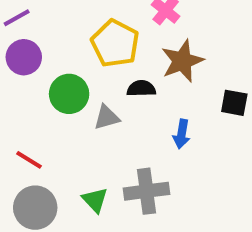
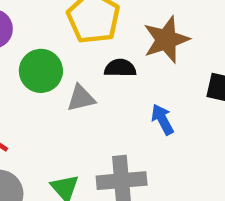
blue arrow: (182, 134) -> (162, 119), turned 140

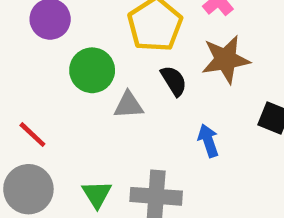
black semicircle: (120, 68) -> (174, 81), turned 48

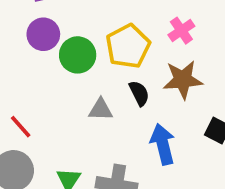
green circle: (92, 70) -> (78, 55), moved
blue arrow: (208, 141) -> (163, 144), size x1.5

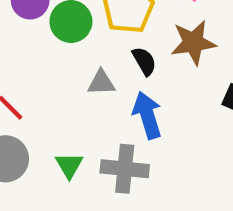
blue arrow: (163, 144) -> (147, 115), moved

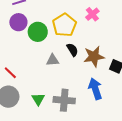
brown star: (193, 43) -> (94, 57), moved
blue arrow: (147, 115) -> (95, 89), moved

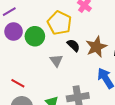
gray triangle: (52, 60) -> (56, 61), turned -48

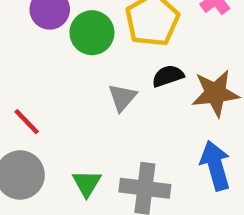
black semicircle: (73, 45) -> (168, 76), turned -80

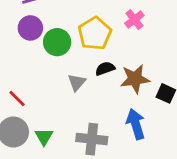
green triangle: (87, 183) -> (44, 137), moved

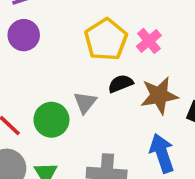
pink cross: (134, 19) -> (149, 41), moved
green circle: (57, 42) -> (51, 120), moved

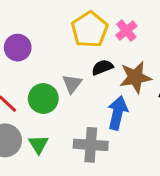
purple circle: (24, 35) -> (18, 48), moved
blue arrow: (162, 153) -> (118, 113), moved, turned 32

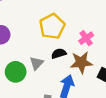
pink cross: (126, 31) -> (86, 38), moved

